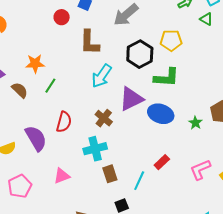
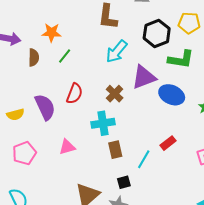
brown semicircle: (20, 90) -> (34, 58), turned 42

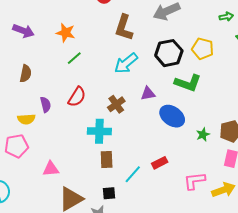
brown semicircle: (34, 58) -> (26, 74), moved
purple triangle: (144, 77) -> (148, 94), size x0.6
purple semicircle: (45, 107) -> (46, 105), size x0.6
yellow semicircle: (15, 114) -> (26, 119), moved
pink triangle: (67, 147) -> (51, 169), moved

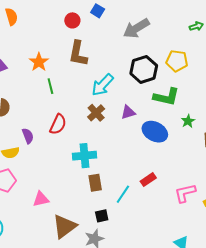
brown L-shape: (124, 28) -> (78, 54), moved
orange star: (66, 33) -> (39, 62), turned 30
green line: (74, 58) -> (50, 86), turned -56
brown cross: (116, 104) -> (96, 113), moved
green star: (203, 135) -> (188, 121), moved

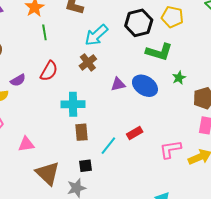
purple triangle: (128, 112) -> (118, 84), moved
purple semicircle: (28, 136) -> (18, 80), turned 77
brown triangle: (65, 226) -> (48, 173), turned -44

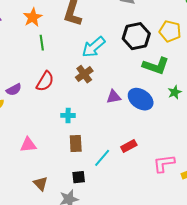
cyan cross: (73, 104) -> (68, 115), size x0.6
pink triangle: (26, 144) -> (28, 145), moved
brown triangle: (48, 173) -> (41, 184), size x0.6

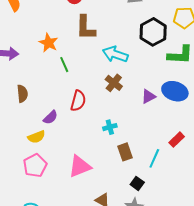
cyan arrow: (94, 47) -> (115, 54), turned 75
pink triangle: (28, 145) -> (80, 166), size x1.4
black square: (79, 177) -> (137, 183), turned -32

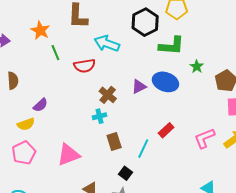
brown cross: (114, 83) -> (108, 95), moved
red semicircle: (78, 101) -> (85, 66), moved, turned 65

